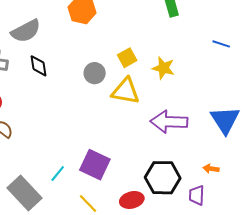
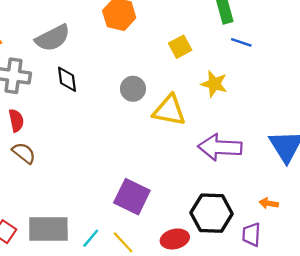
blue line: (221, 44) -> (241, 42), moved
yellow square: (127, 58) -> (180, 47), moved
cyan line: (58, 173) -> (91, 238), moved
gray rectangle: (24, 193) -> (48, 229), turned -48

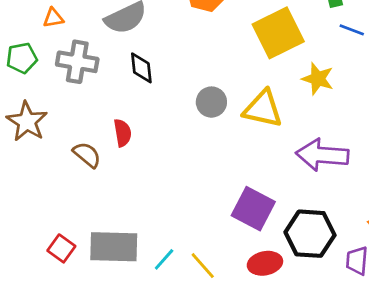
yellow square: (180, 47) -> (278, 33), size x1.8
gray circle: (133, 89) -> (211, 102), moved
red semicircle: (16, 121) -> (123, 133), moved
purple square: (132, 197) -> (253, 209), moved

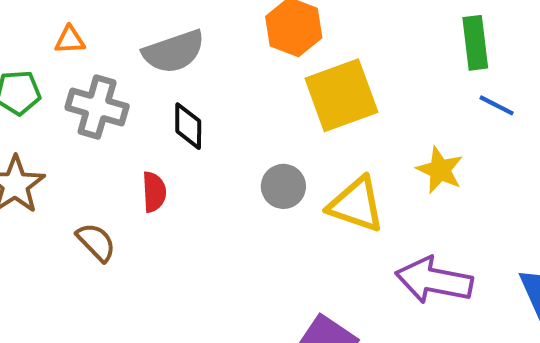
yellow square: (278, 33) -> (341, 95), moved
red semicircle: (123, 133) -> (154, 192), moved

